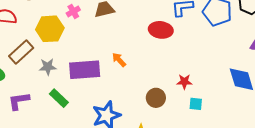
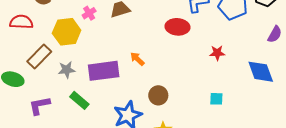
red star: (184, 82) -> (217, 53), moved
brown circle: (156, 98) -> (158, 95), moved

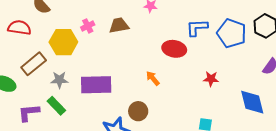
orange arrow: (137, 59) -> (153, 78), moved
brown circle: (158, 95) -> (138, 111), moved
green rectangle: (79, 100) -> (56, 106), moved

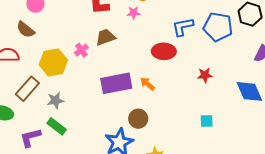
pink cross: (88, 26) -> (81, 50), moved
purple rectangle: (96, 85) -> (116, 83), moved

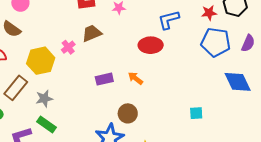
blue pentagon: (218, 27) -> (216, 42), moved
red star: (205, 75) -> (209, 13), moved
purple rectangle: (116, 83) -> (104, 79), size x0.6

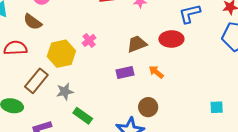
brown trapezoid: (92, 33) -> (137, 44), moved
green rectangle: (46, 124) -> (83, 116), moved

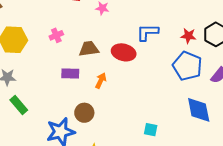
pink cross: (89, 40) -> (56, 35), moved
orange arrow: (156, 72) -> (101, 81), turned 63

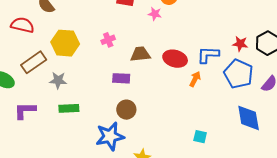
blue L-shape: (147, 32) -> (208, 55), moved
orange arrow: (101, 81) -> (195, 79), moved
green rectangle: (19, 105) -> (69, 108), turned -54
brown circle: (84, 113) -> (126, 110), moved

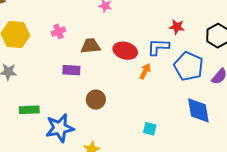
red star: (240, 44) -> (177, 27), moved
green rectangle: (69, 108) -> (29, 110), moved
brown circle: (126, 110) -> (96, 100), moved

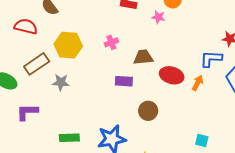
red ellipse: (125, 51) -> (172, 75), moved
green rectangle: (29, 110) -> (69, 138), moved

